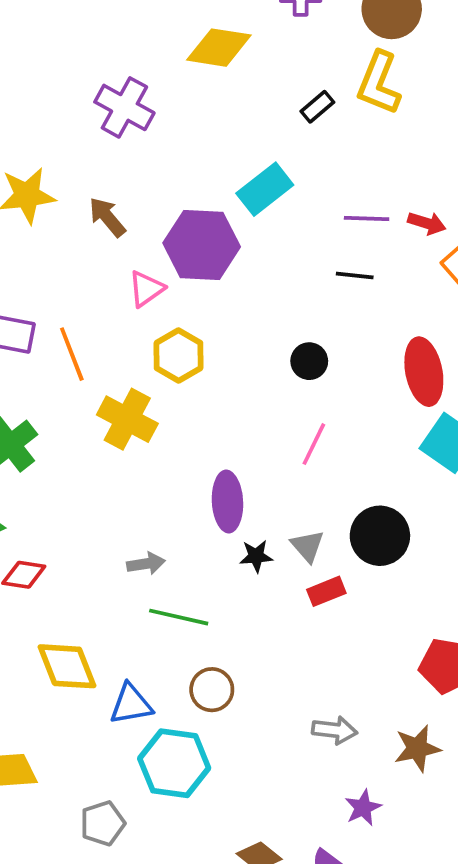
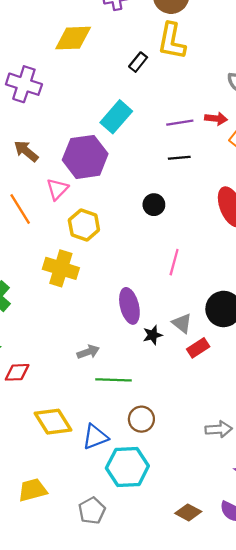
orange line: (72, 354) -> (20, 209), moved
black circle: (309, 361) -> (154, 205), moved

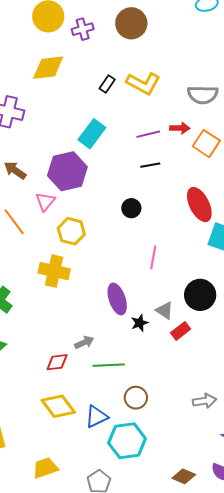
yellow L-shape: (172, 41) -> (143, 83), moved, turned -68
red diamond: (17, 372) -> (57, 362), moved

